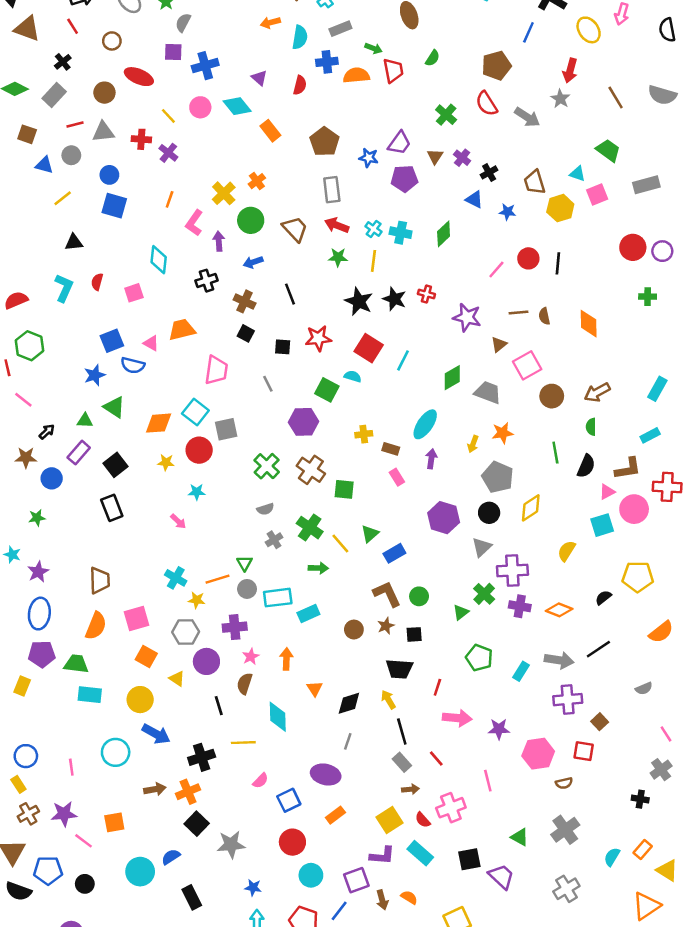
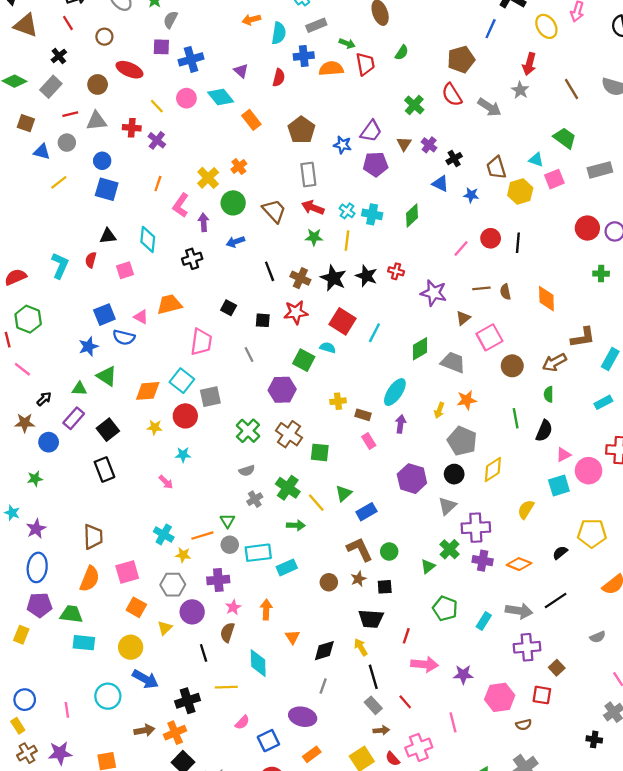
black triangle: (74, 242) -> (108, 236), moved
brown cross: (245, 301) -> (300, 278), moved
brown L-shape: (628, 469) -> (583, 337), moved
yellow triangle: (177, 679) -> (165, 628), turned 42

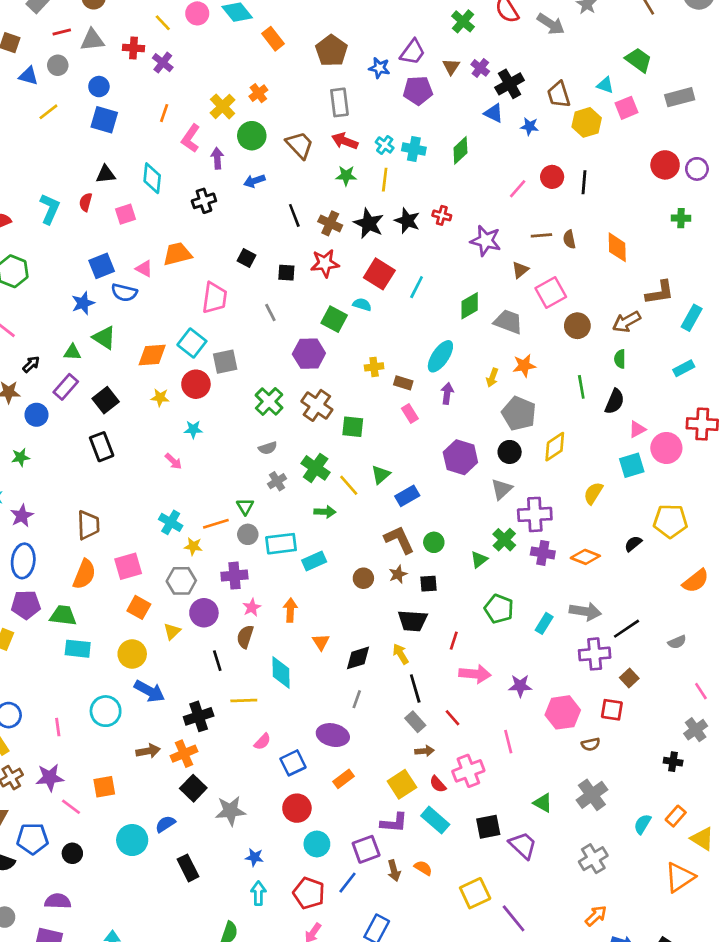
black cross: (454, 159) -> (510, 84), size x1.5
black line: (556, 600) -> (627, 629), moved

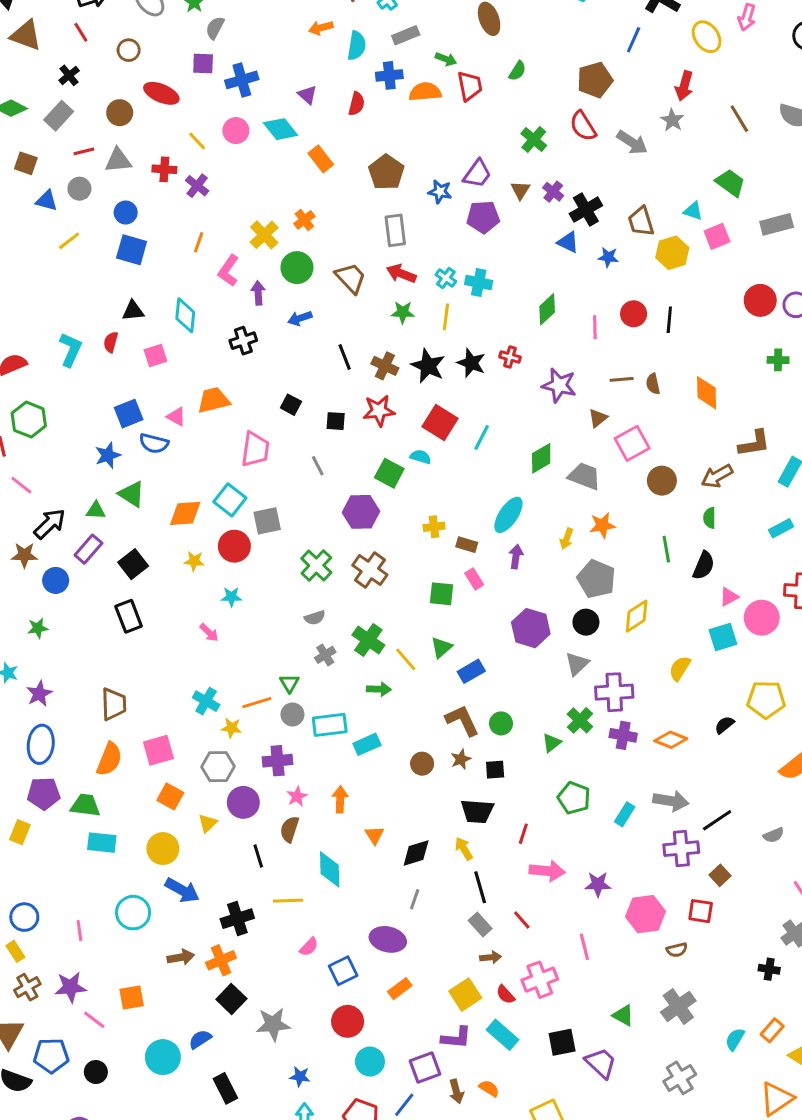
green diamond: (460, 150) -> (547, 309), moved
pink line: (518, 189) -> (595, 327), turned -42
black arrow: (31, 364) -> (50, 524), size x1.6
green square: (353, 427) -> (441, 594), moved

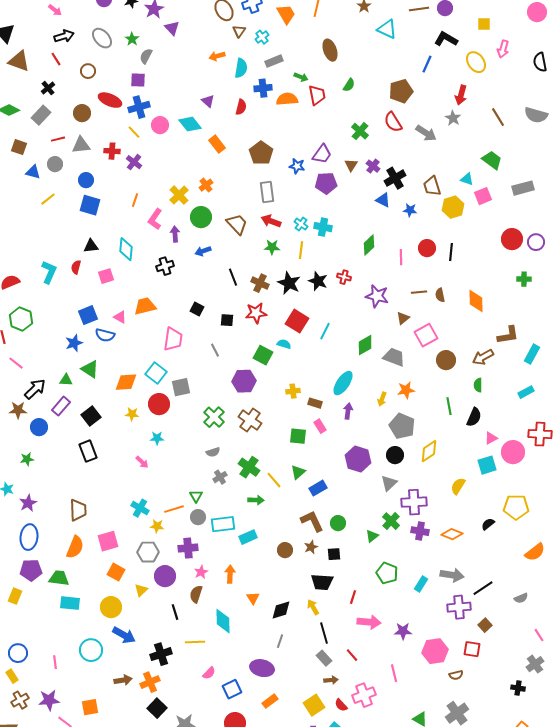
blue cross: (242, 80) -> (139, 107), moved

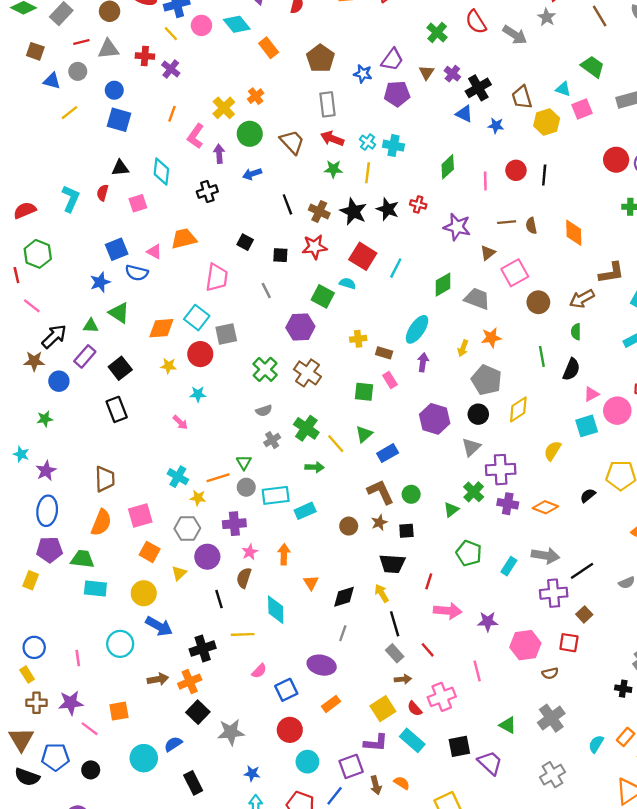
brown cross: (20, 700) -> (37, 703), turned 30

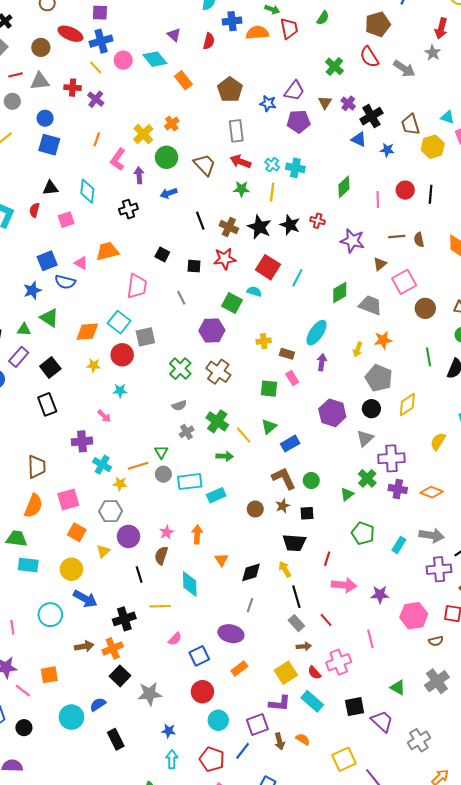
purple cross: (234, 524) -> (82, 441), moved
gray cross: (552, 775) -> (419, 740), moved

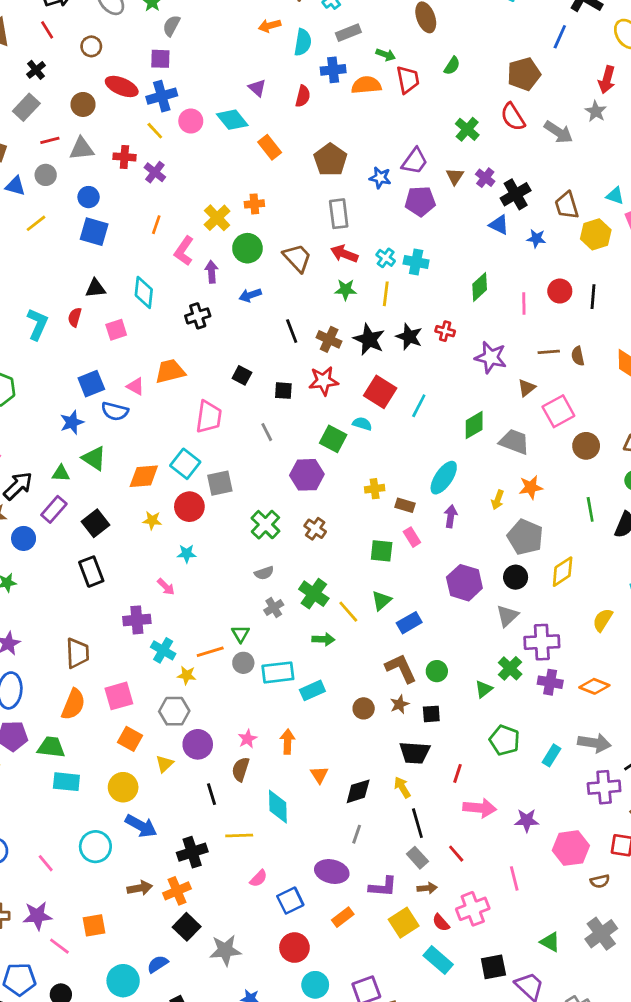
orange cross: (172, 123) -> (254, 204), turned 32
brown cross: (218, 372) -> (315, 529), size x0.7
pink line: (12, 627) -> (46, 863), turned -32
purple L-shape: (280, 703) -> (383, 887), moved

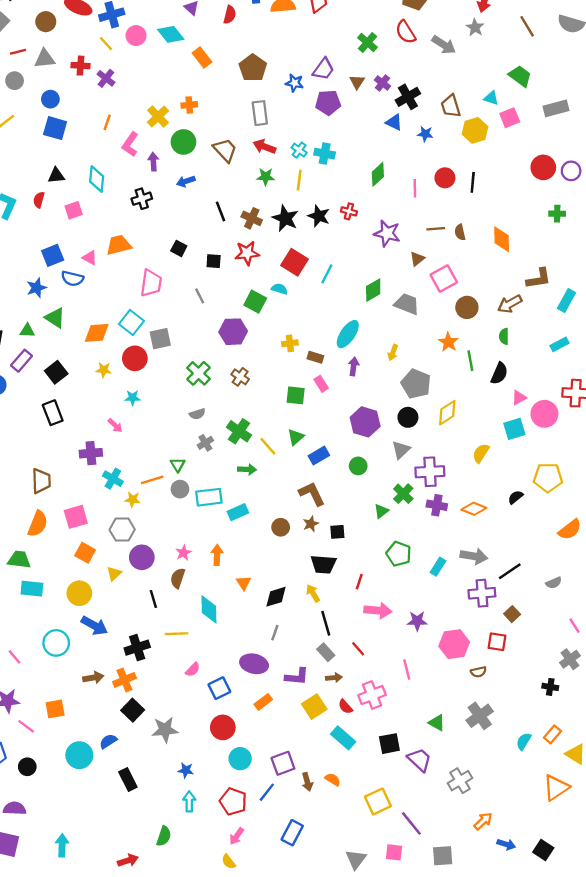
orange star: (531, 487) -> (448, 342), moved, turned -30
green circle: (437, 671) -> (358, 466), moved

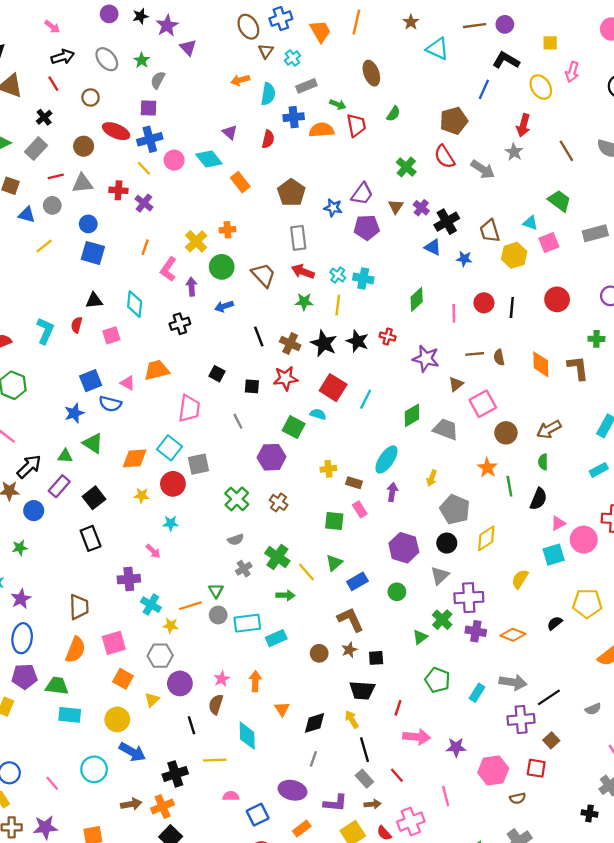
red circle: (543, 167) -> (557, 299), moved
brown L-shape: (539, 278) -> (578, 368), moved, turned -88
pink semicircle: (193, 670) -> (231, 796), turned -133

